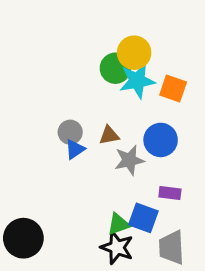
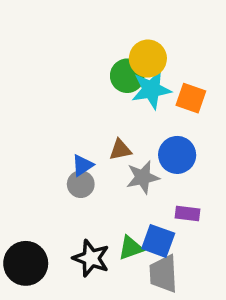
gray circle: (70, 132) -> (81, 184), moved
black star: (117, 248) -> (91, 258), moved
gray trapezoid: (172, 248) -> (163, 274), moved

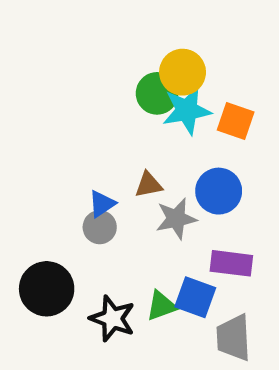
purple rectangle: (187, 213) -> (231, 263), size x1.4
black circle: (26, 263) -> (47, 289), moved
gray trapezoid: (163, 274) -> (234, 338), moved

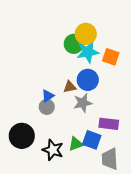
blue circle: (219, 191) -> (88, 80), moved

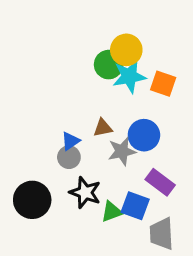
blue circle: (88, 80) -> (144, 135), moved
purple rectangle: (109, 124) -> (160, 182), turned 30
black star: (53, 150) -> (85, 192), moved

